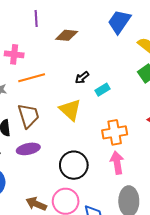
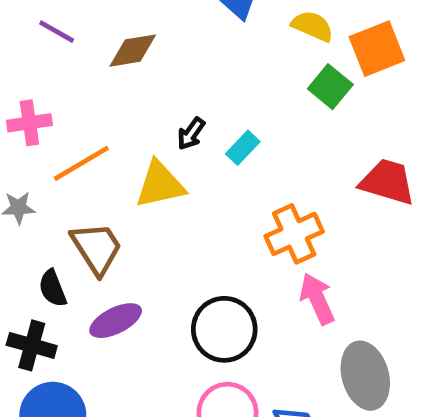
purple line: (36, 18) -> (57, 32), turned -42
yellow triangle: (70, 110) -> (160, 185), moved, turned -40

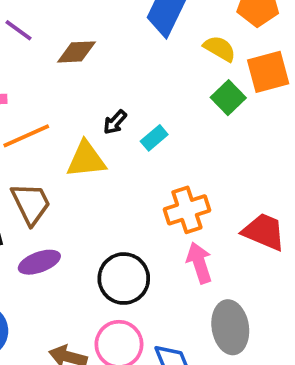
red trapezoid: (387, 182) -> (264, 232), moved

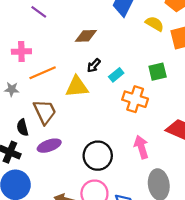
brown diamond: (77, 52) -> (86, 36), moved
green square: (228, 98) -> (158, 72), moved, turned 30
orange cross: (187, 210) -> (135, 99), moved, turned 35

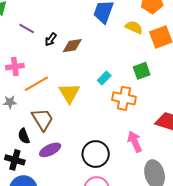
black arrow: (94, 65) -> (51, 39), moved
yellow triangle: (77, 87) -> (69, 93), turned -50

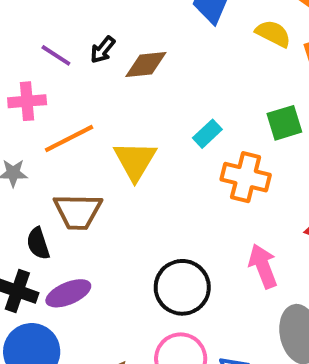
purple line: (27, 28) -> (56, 55), moved
brown trapezoid: (42, 119) -> (78, 212), turned 120
purple ellipse: (50, 150) -> (68, 293), moved

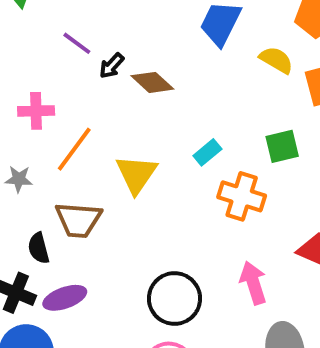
purple line: (56, 55) -> (77, 43), moved
brown diamond: (146, 64) -> (152, 82), turned 45
orange line: (69, 138) -> (74, 149), turned -30

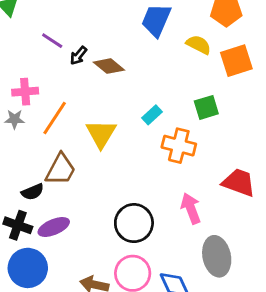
gray star: (19, 179) -> (14, 119), moved
brown trapezoid: (78, 220) -> (61, 169), turned -63
black semicircle: (39, 248) -> (33, 192), turned -95

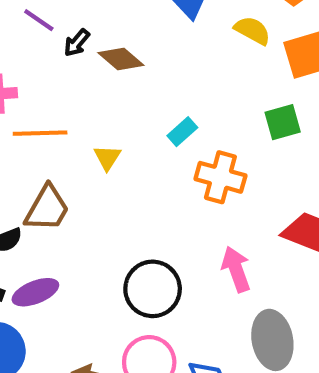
green square: (206, 107) -> (283, 122), moved
orange line: (55, 118) -> (40, 133), turned 54
yellow triangle: (101, 134) -> (107, 158), size x0.6

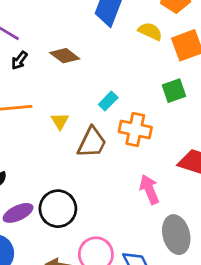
black arrow: (77, 43) -> (19, 60), moved
brown trapezoid: (47, 208) -> (92, 142), moved
black circle: (153, 289) -> (58, 209), moved

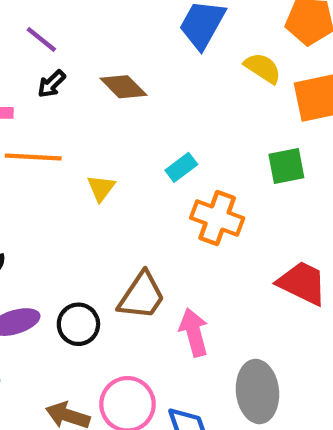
brown trapezoid: (92, 142) -> (142, 296), moved
pink arrow: (149, 189) -> (194, 332), moved
black circle: (58, 209) -> (78, 324), size x0.7

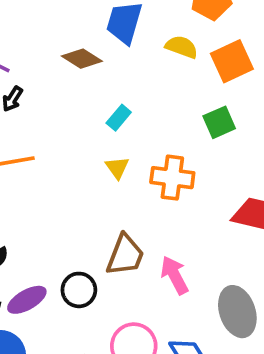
brown diamond: (123, 87) -> (82, 59), moved
cyan rectangle: (181, 167) -> (119, 118), moved
yellow triangle: (101, 188) -> (117, 168), moved

